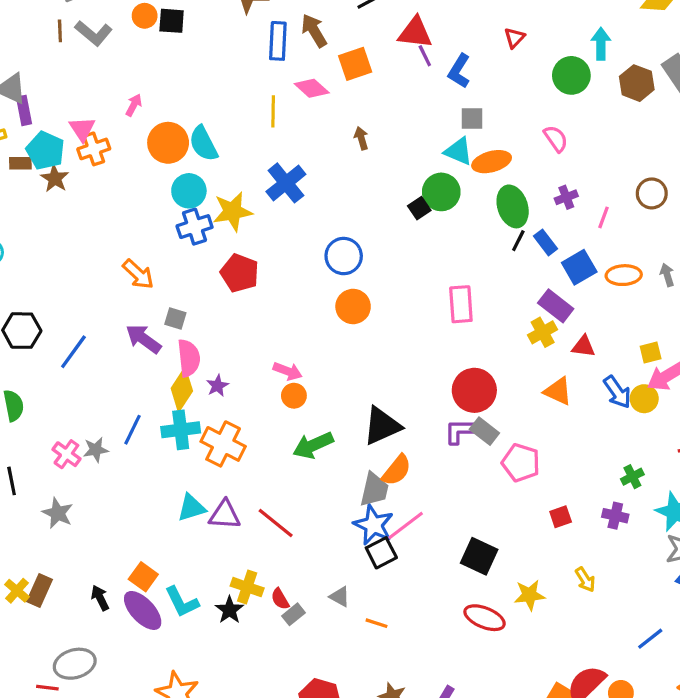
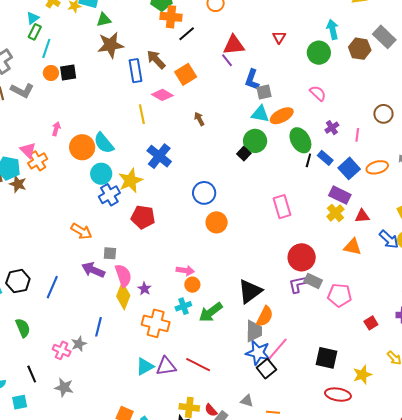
red triangle: (415, 33) -> (234, 45), moved
blue L-shape: (459, 71) -> (252, 80), moved
cyan cross: (181, 430) -> (183, 306), moved, size x0.7

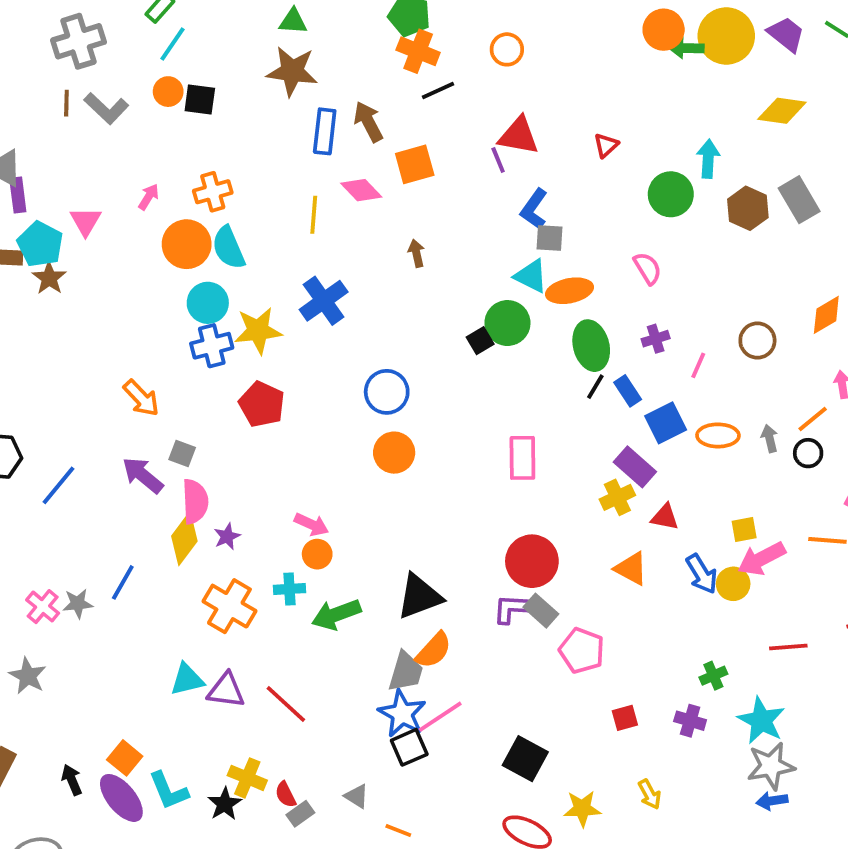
orange cross: (38, 161) -> (213, 192), moved

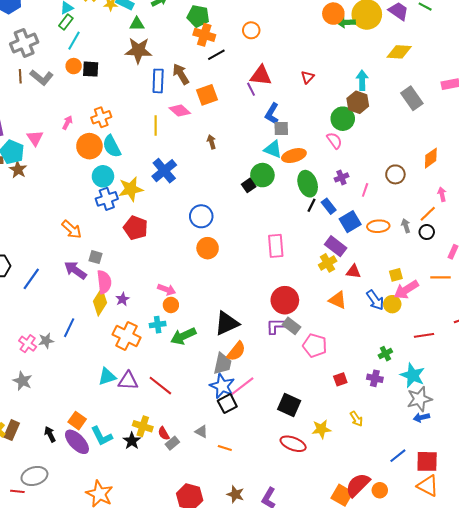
green circle: (671, 194) -> (343, 119), moved
brown hexagon: (748, 208) -> (358, 102), moved

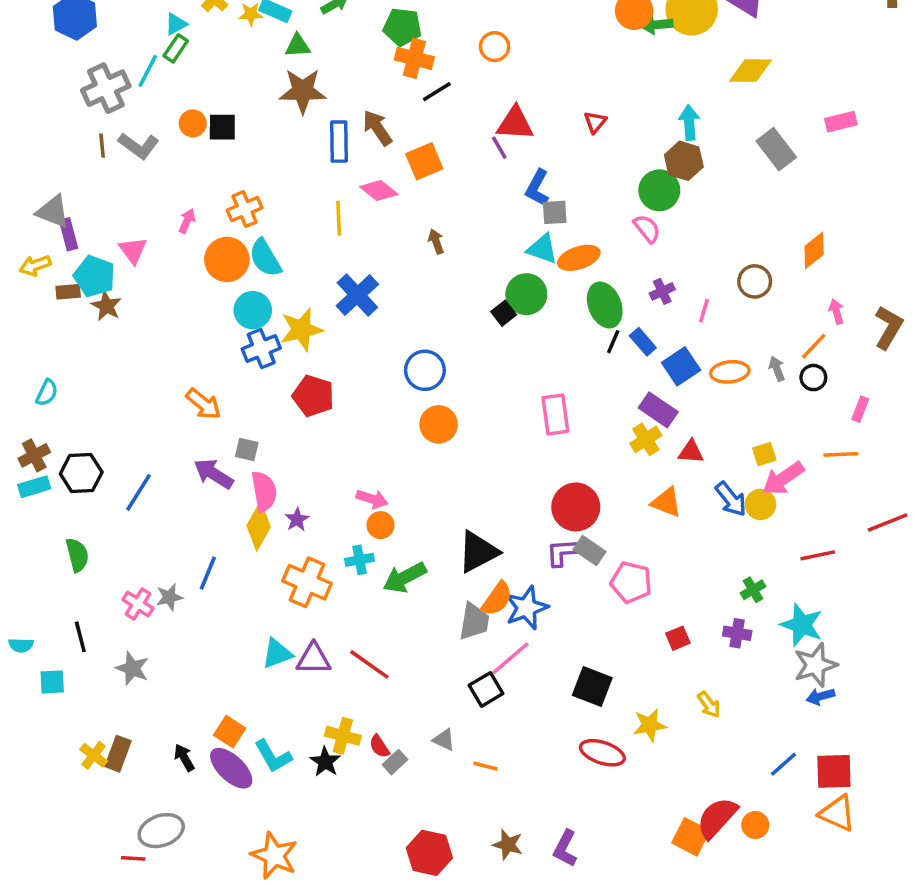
cyan line: (74, 41) -> (148, 71), moved
blue star: (222, 386) -> (526, 608), moved, turned 30

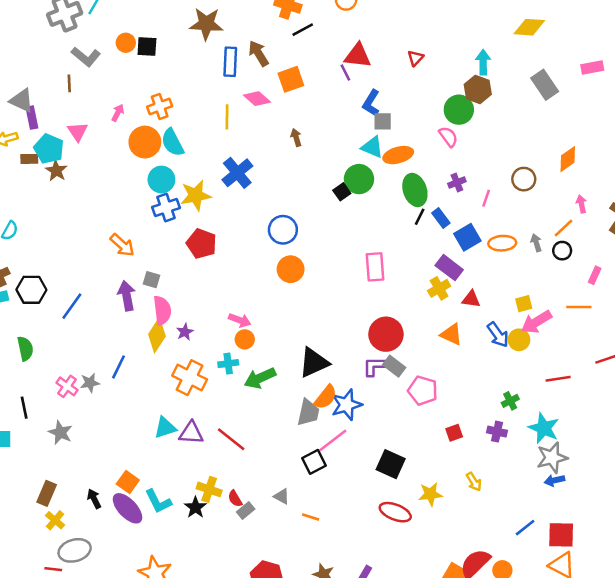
brown line: (102, 146) -> (69, 83), moved
purple arrow: (214, 474) -> (127, 296), turned 44
yellow cross: (94, 755) -> (55, 520), moved

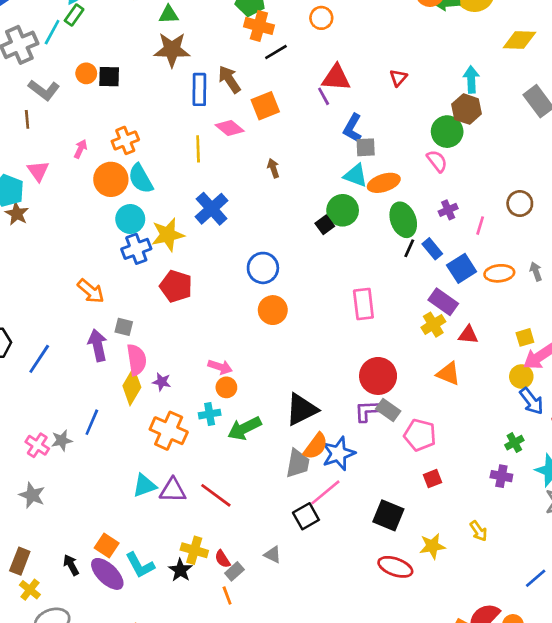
purple star: (185, 332) -> (162, 382), turned -30
blue arrow: (498, 335) -> (532, 401), moved
red square: (454, 433) -> (432, 479), moved
orange line: (311, 517) -> (227, 596), moved, turned 54

